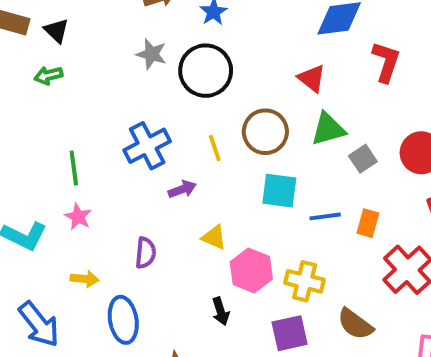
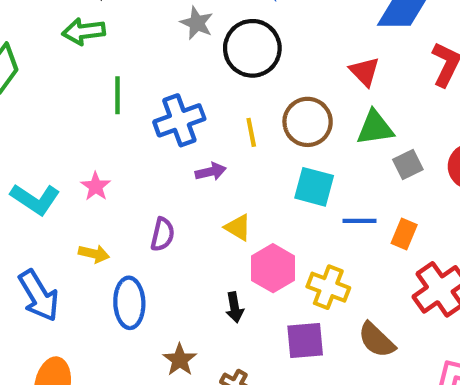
green arrow: (48, 75) -> (84, 31), size x1.4
green line: (74, 168) -> (118, 95), moved

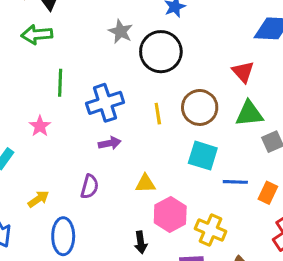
purple arrow: (211, 172) -> (110, 143), moved
pink star: (96, 186) -> (40, 126), moved
yellow triangle: (238, 227) -> (145, 183), turned -35
yellow arrow: (94, 254) -> (38, 199), turned -50

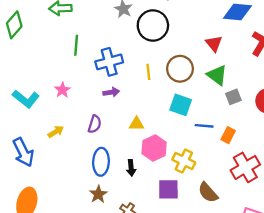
green triangle: (249, 114) -> (217, 75), turned 40
pink star: (40, 126) -> (62, 90), moved
blue ellipse: (63, 236) -> (101, 162), moved

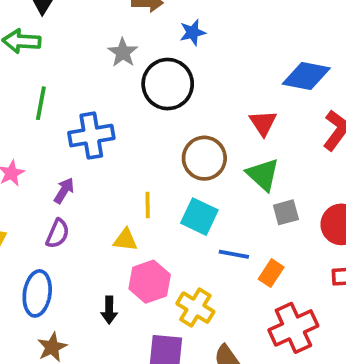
yellow line: (148, 72) -> (148, 205), moved
purple arrow: (111, 92) -> (64, 191), moved, turned -56
blue ellipse: (101, 162) -> (37, 293), moved

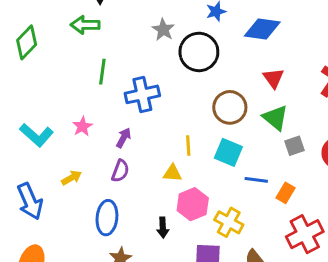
blue diamond: (306, 76) -> (262, 29), moved

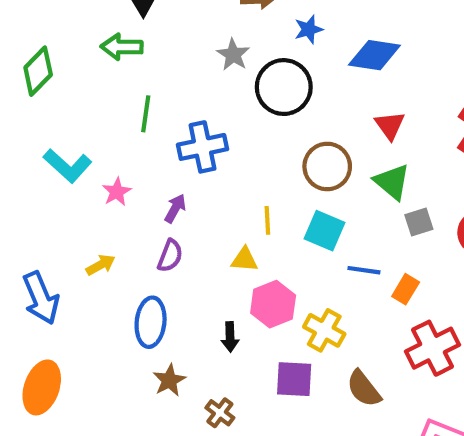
cyan L-shape: (36, 135) -> (67, 166), moved

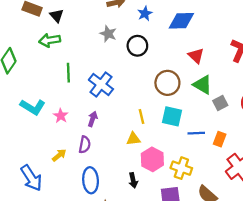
black circle: (284, 87) -> (137, 46), size x0.7
blue cross: (203, 147) -> (101, 84), turned -30
purple semicircle: (170, 256) -> (85, 145), moved

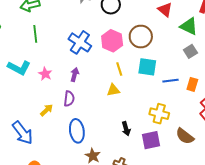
green line: (68, 73) -> (35, 34), moved
green triangle: (203, 85) -> (189, 26), moved
pink hexagon: (152, 159) -> (112, 41), moved
black arrow: (133, 180) -> (126, 129), moved

